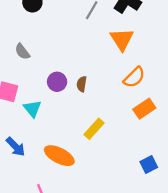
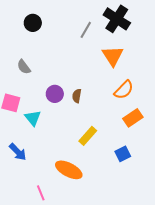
orange ellipse: (59, 156) -> (69, 170), moved
blue square: (149, 165) -> (123, 154), moved

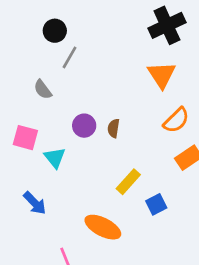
black cross: (117, 19) -> (167, 25), turned 32
gray line: (86, 30) -> (69, 57), moved
blue square: (123, 154) -> (156, 204), moved

